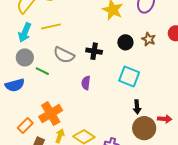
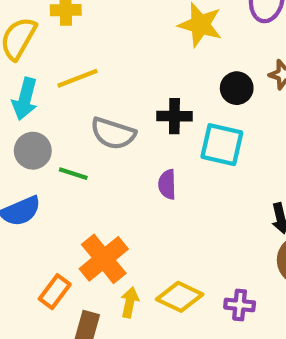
cyan square: (129, 77) -> (222, 145), moved

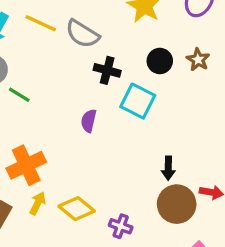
yellow line: (78, 78) -> (41, 23), turned 32
gray semicircle: (113, 133) -> (82, 34), moved

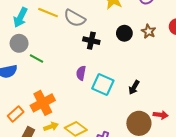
cyan square: (138, 101) -> (103, 84), moved
black arrow: (168, 168) -> (134, 87), moved, turned 32
yellow arrow: (38, 203) -> (51, 127), turned 48

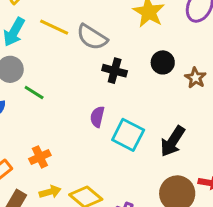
brown star: (149, 31) -> (195, 78), moved
black arrow: (134, 87) -> (173, 141), size x1.5
orange cross: (43, 103) -> (40, 157), size x0.6

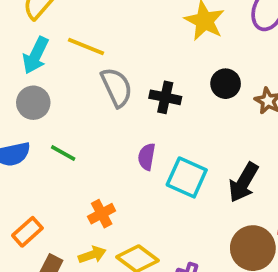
gray semicircle: (92, 37) -> (117, 87), moved, turned -144
green line: (34, 92) -> (63, 153), moved
orange cross: (40, 157) -> (102, 214), moved

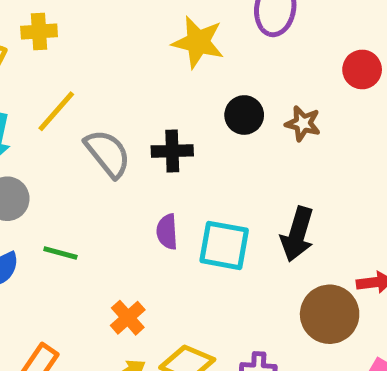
yellow line: (86, 46) -> (56, 111), turned -57

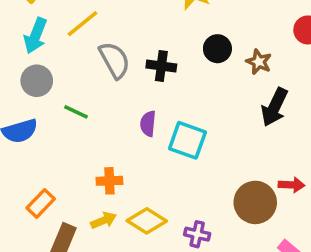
black arrow: (297, 234) -> (274, 107), moved
green line: (60, 253) -> (76, 112), moved
orange cross: (128, 318) -> (109, 181), turned 30

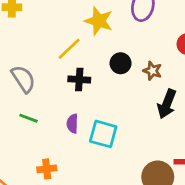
yellow line: (82, 24) -> (69, 49), moved
gray semicircle: (115, 60) -> (23, 79), moved
green line: (76, 112) -> (28, 118), moved

